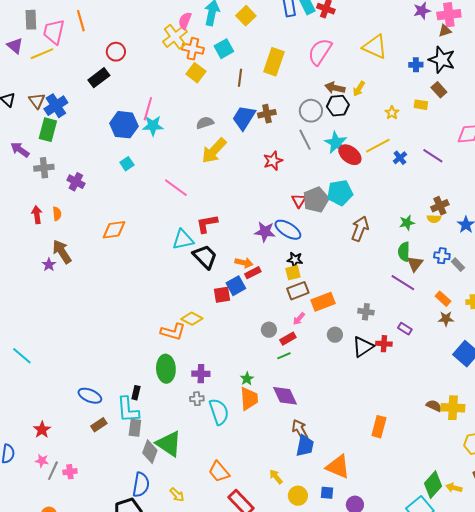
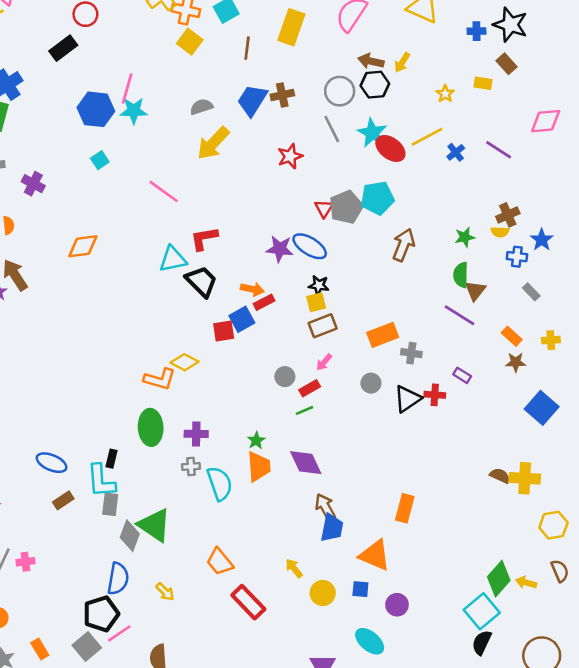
blue cross: (442, 256) -> (517, 257), moved
orange rectangle: (323, 302) -> (383, 335), moved
orange rectangle: (379, 427) -> (405, 508), moved

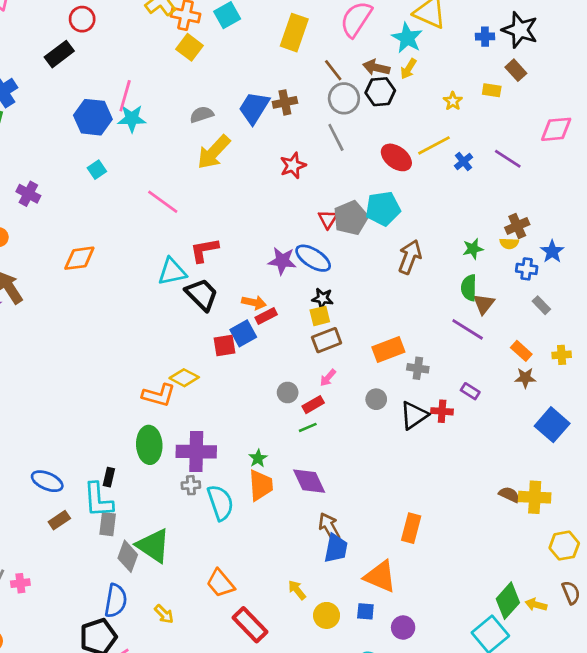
brown line: (247, 48) -> (333, 70), moved, turned -45
cyan star: (372, 133) -> (407, 38), moved
purple cross: (196, 434) -> (196, 452), size x1.6

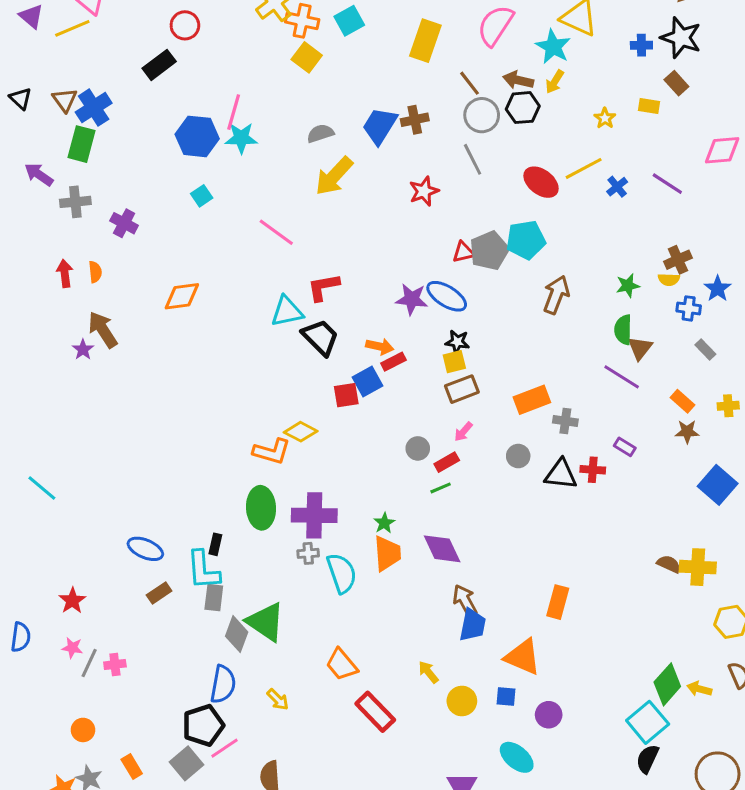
red triangle: (328, 219) -> (463, 252), turned 45
black triangle: (414, 415) -> (561, 474), turned 40

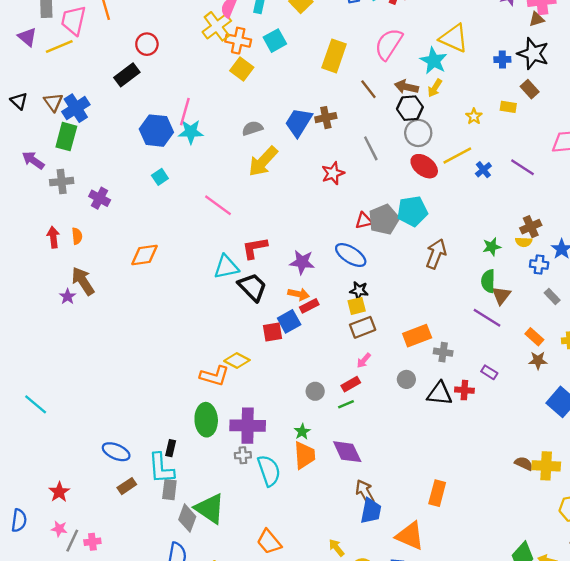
gray circle: (482, 115) -> (418, 133), moved
purple star: (412, 299) -> (302, 262), moved
gray circle: (418, 448) -> (315, 391), moved

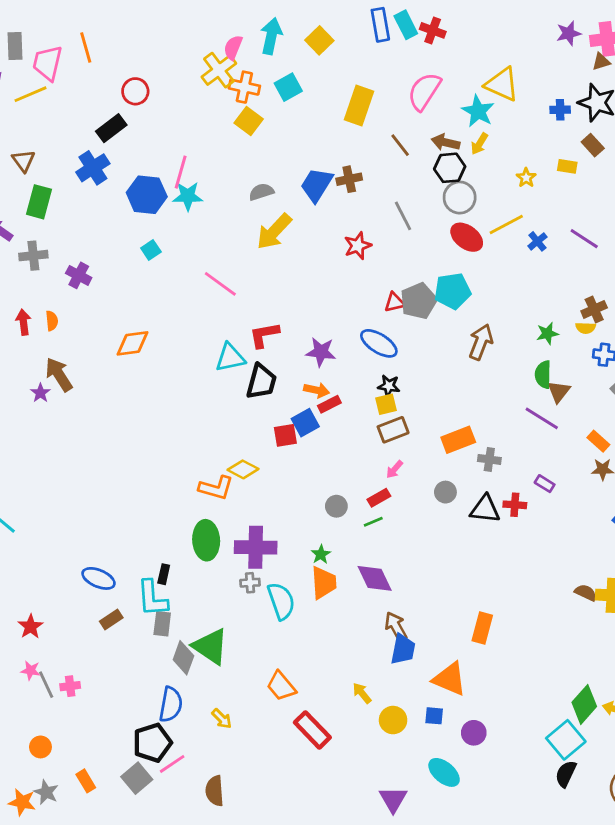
blue cross: (76, 108) -> (93, 168), moved
black trapezoid: (252, 287) -> (261, 382), turned 60
gray line: (72, 541) -> (46, 685), turned -50

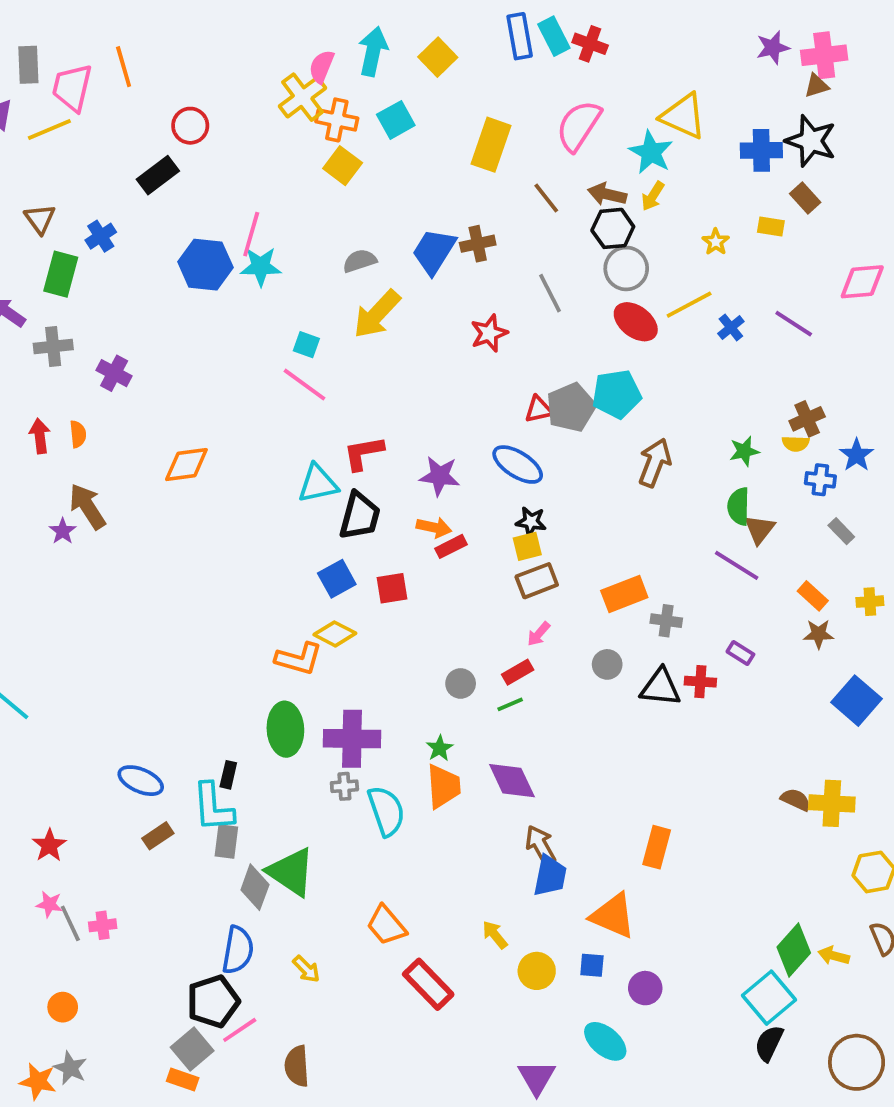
blue cross: (560, 110) -> (761, 150), size x1.5
blue cross: (93, 168) -> (101, 236), moved, size x0.7
cyan square: (151, 250) -> (306, 345), moved, turned -36
blue square: (305, 423) -> (337, 579), moved
orange rectangle: (86, 781) -> (183, 1079), moved, turned -40

